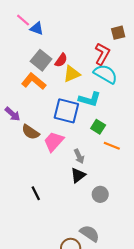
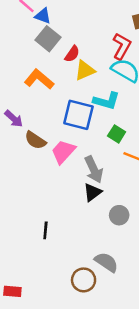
gray square: (41, 60) -> (48, 39), moved
gray arrow: (79, 156) -> (94, 169), size x1.5
black line: (36, 193) -> (45, 230), moved, turned 32

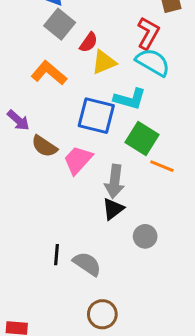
green square: (117, 134) -> (142, 139), size x1.5
gray arrow: (94, 169) -> (115, 181), turned 32
gray semicircle: (106, 262) -> (87, 264), moved

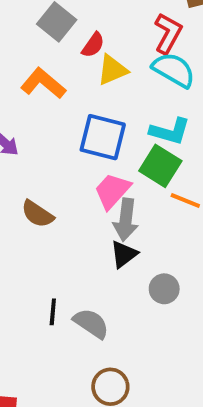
cyan L-shape: (130, 99) -> (170, 131), moved
brown semicircle: (44, 146) -> (37, 214), moved
pink trapezoid: (78, 160) -> (112, 191), moved

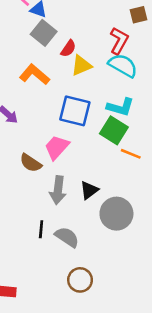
pink trapezoid: (112, 191) -> (57, 147), moved
gray arrow: (126, 220) -> (58, 190), moved
gray circle: (164, 289) -> (116, 214), size x1.6

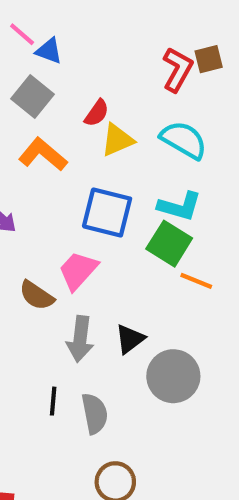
gray square: (44, 33) -> (32, 96), moved
red L-shape: (119, 41) -> (178, 69), moved
gray semicircle: (67, 237) -> (95, 414), turned 45

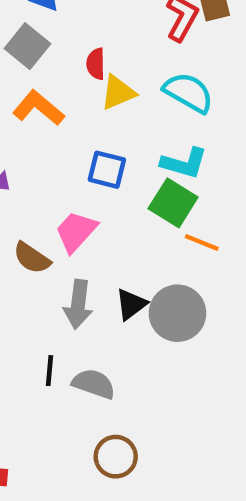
red semicircle: (97, 113) -> (96, 64), turned 144
blue square: (107, 212) -> (107, 170), size x0.7
gray circle: (173, 376) -> (177, 313), moved
gray semicircle: (95, 414) -> (94, 384), turned -60

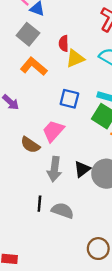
brown circle: (116, 457) -> (98, 249), moved

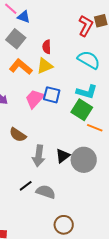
yellow triangle: (75, 58) -> (45, 66), moved
pink trapezoid: (53, 131) -> (35, 99), moved
black line: (39, 204) -> (26, 186), turned 48
brown circle: (98, 249) -> (64, 225), moved

